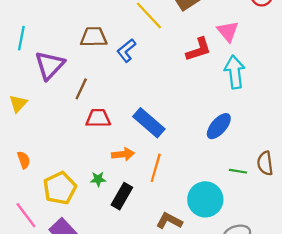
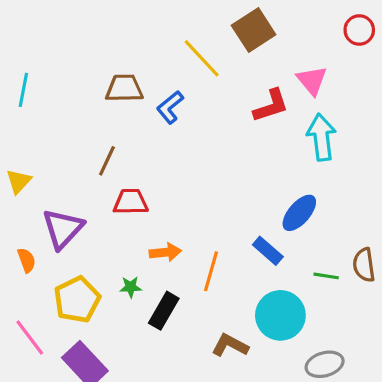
purple triangle: (50, 65) -> (63, 229), moved
blue rectangle: (149, 123) -> (268, 251), moved, size x0.7

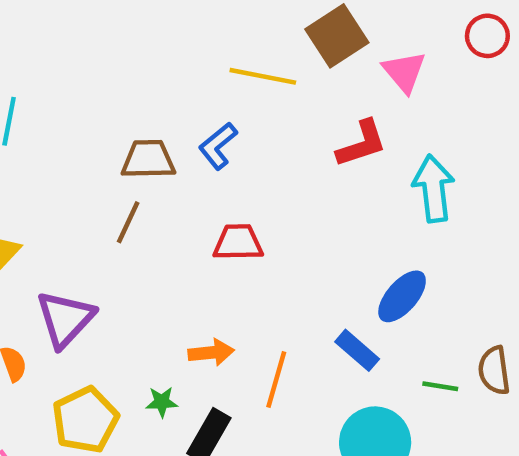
yellow line: (202, 58) -> (263, 76), turned -36
pink triangle: (312, 80) -> (404, 72), moved
brown trapezoid: (124, 88) -> (148, 159), moved
red trapezoid: (131, 202) -> (238, 242), moved

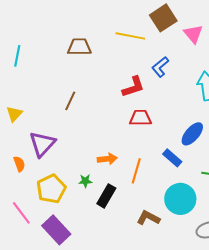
red L-shape: (362, 144) -> (133, 87), moved
blue L-shape: (218, 146) -> (160, 67), moved
brown trapezoid: (148, 159) -> (79, 47), moved
red trapezoid: (238, 242) -> (140, 118), moved

